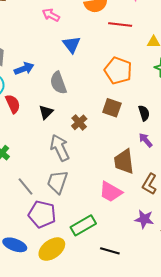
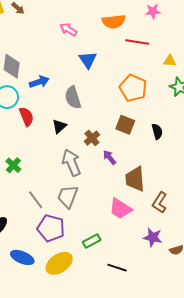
purple arrow: (146, 140) -> (110, 157), moved
green rectangle: (83, 225) -> (92, 241), size x0.7

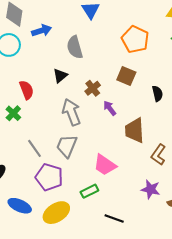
red semicircle: (26, 117) -> (27, 90), moved
black semicircle: (157, 132) -> (157, 94), moved
pink trapezoid: (120, 209) -> (105, 165), moved

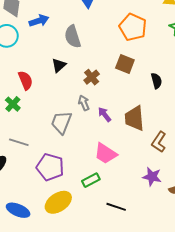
purple arrow: (110, 108) -> (105, 114), moved
gray arrow: (71, 112) -> (84, 103), moved, size x0.6
gray trapezoid: (67, 146) -> (61, 122), moved
gray line: (35, 148) -> (19, 142), moved, turned -36
blue ellipse: (20, 206) -> (18, 210), moved

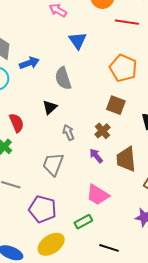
brown cross: (92, 77) -> (102, 131), moved
gray arrow: (84, 103) -> (68, 132), moved

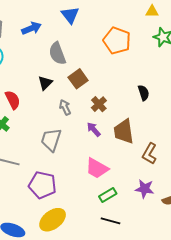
blue arrow: (29, 63) -> (31, 28), moved
brown square: (116, 105) -> (78, 79), moved, turned 36
green rectangle: (83, 222) -> (108, 195), moved

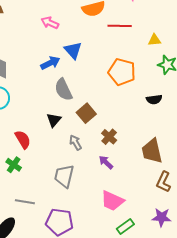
blue arrow: (31, 28) -> (50, 63), moved
black semicircle: (144, 93) -> (154, 99), moved, turned 105
brown trapezoid: (124, 131) -> (152, 151), moved

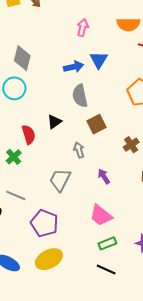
pink arrow: (50, 23) -> (83, 28), turned 66
black triangle: (54, 120) -> (54, 122), moved
brown cross: (109, 137) -> (131, 145), moved

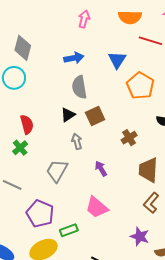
blue triangle: (99, 60) -> (117, 60), moved
black triangle: (54, 122) -> (68, 115), moved
green cross: (14, 157) -> (20, 148), moved
green rectangle: (107, 243) -> (69, 230), moved

